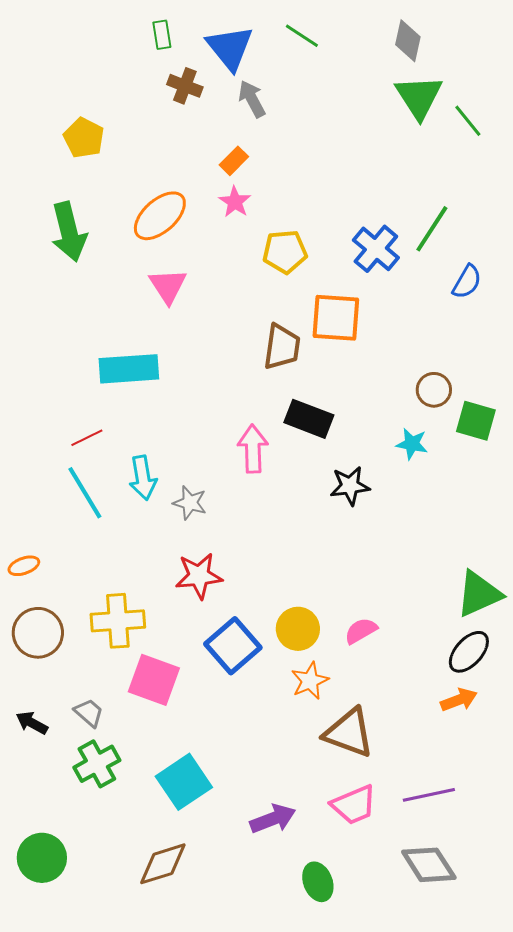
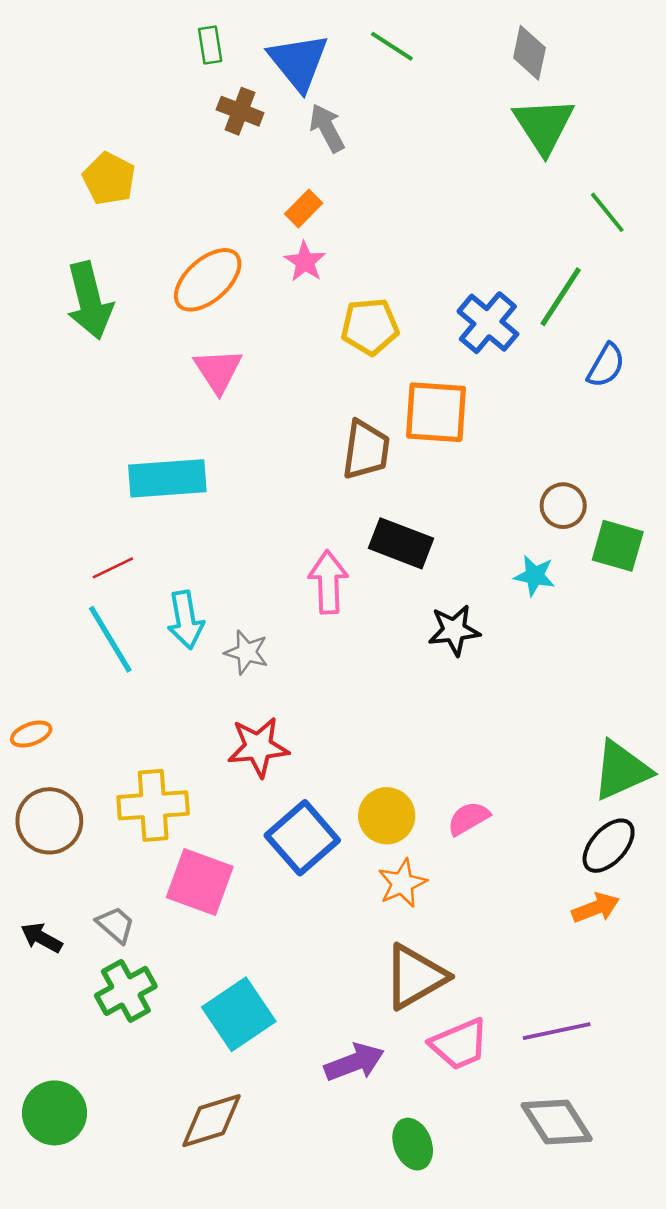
green line: (468, 121) -> (607, 212), moved
brown triangle: (349, 733) -> (415, 977), moved, turned -50

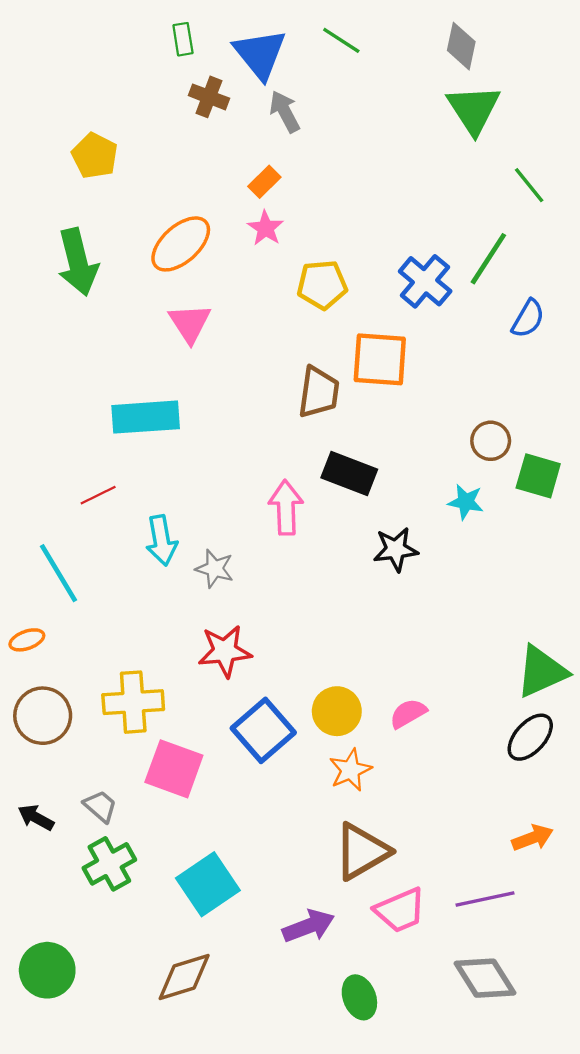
cyan line: (110, 639) -> (59, 573), moved
orange arrow: (596, 908) -> (532, 838), moved

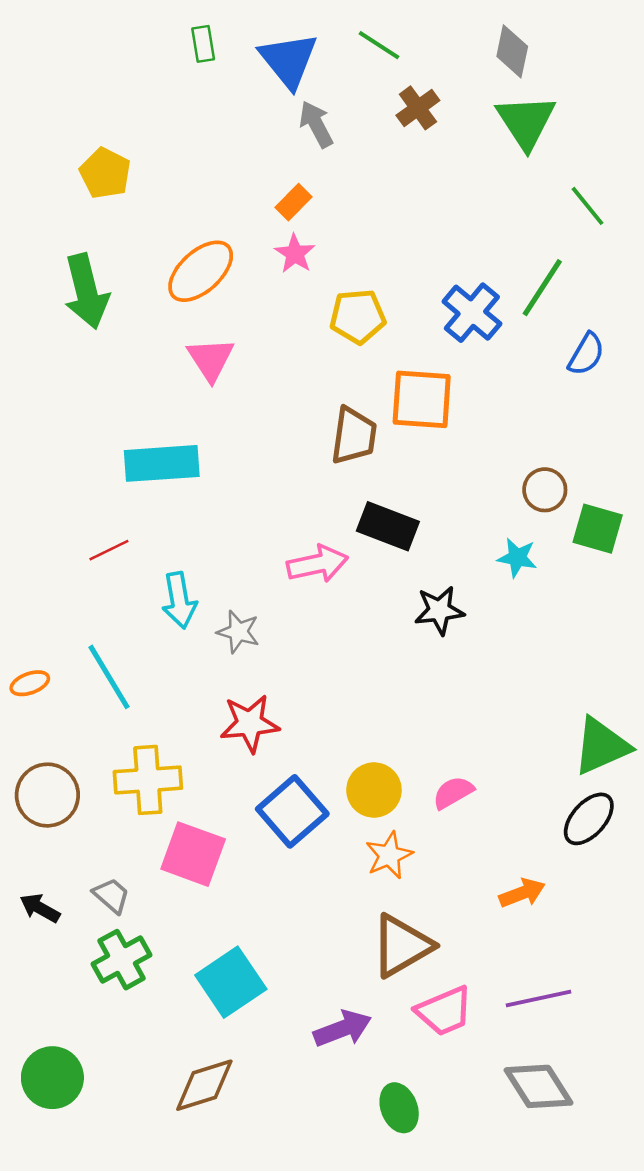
brown cross: (209, 97) -> (418, 108), moved, turned 33
pink arrow: (286, 508) -> (317, 564), turned 80
cyan line: (59, 573) -> (109, 677), moved
orange ellipse: (27, 640) -> (30, 683), moved
orange arrow: (532, 838) -> (522, 893), moved

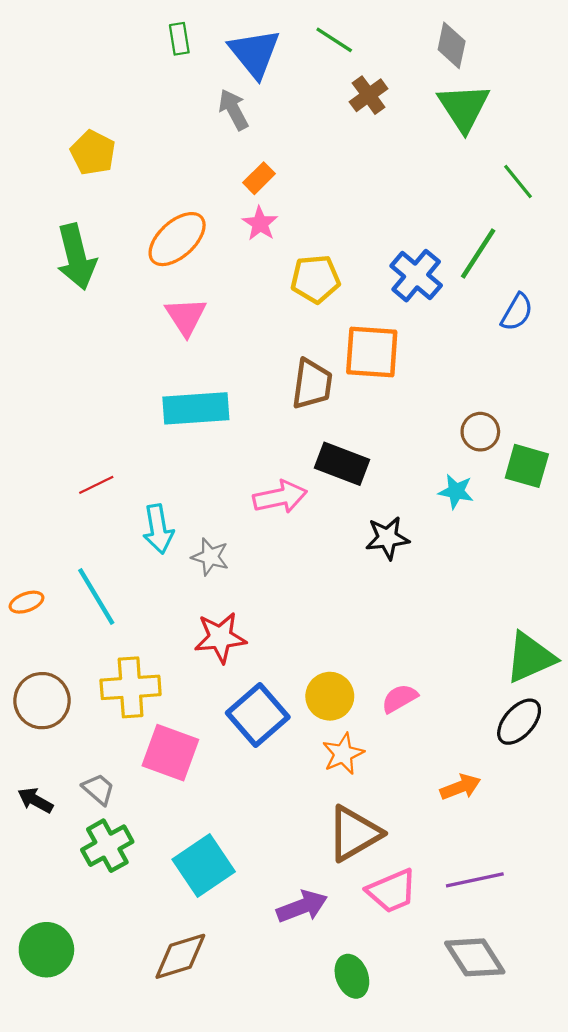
gray arrow: (316, 124) -> (233, 110), moved
cyan rectangle: (162, 463) -> (196, 408), moved

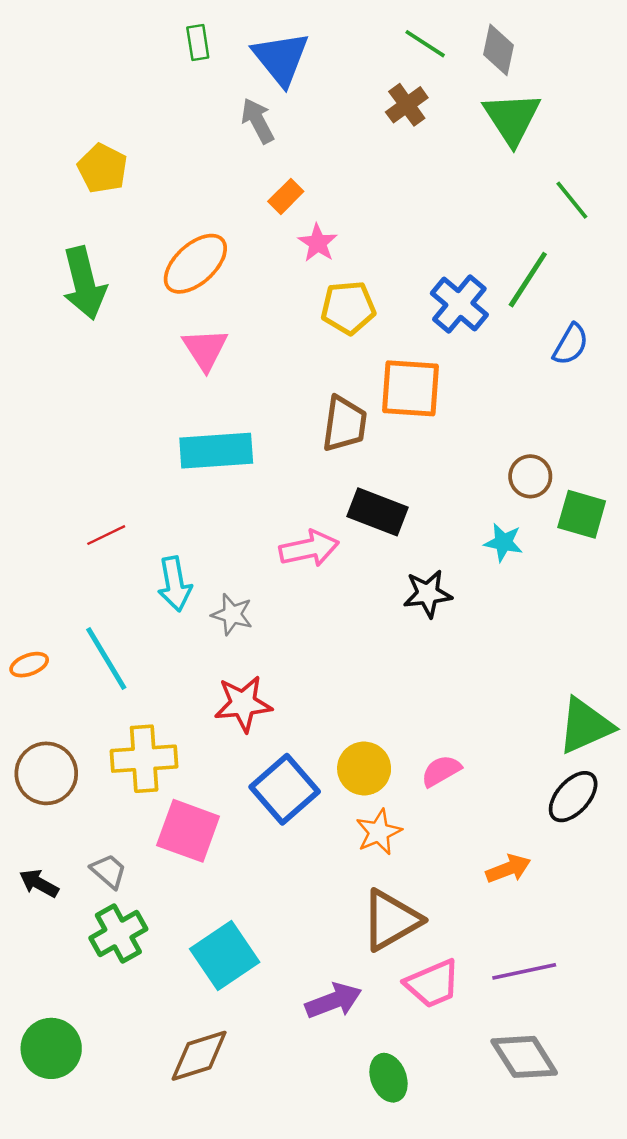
green line: (334, 40) -> (425, 44), moved
pink star: (260, 224) -> (318, 243), moved

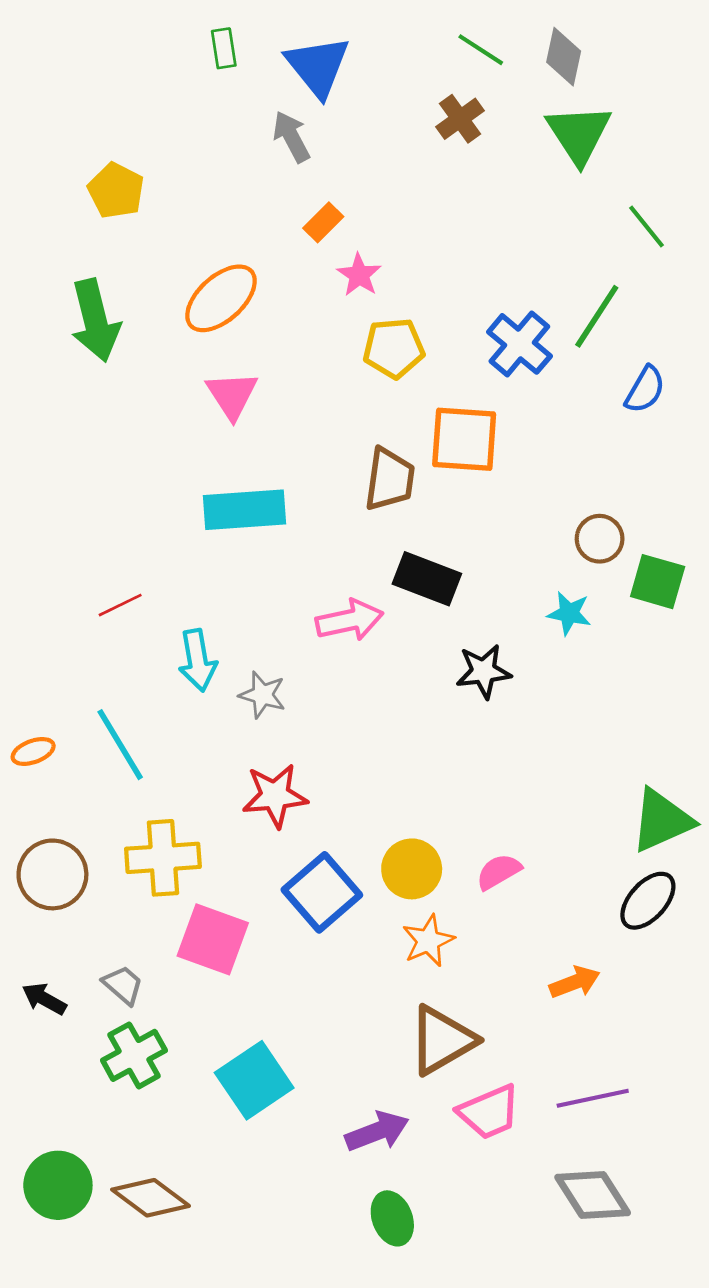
brown diamond: (199, 1056) -> (151, 1198), moved, turned 54
green ellipse: (389, 1078) -> (392, 1218), moved

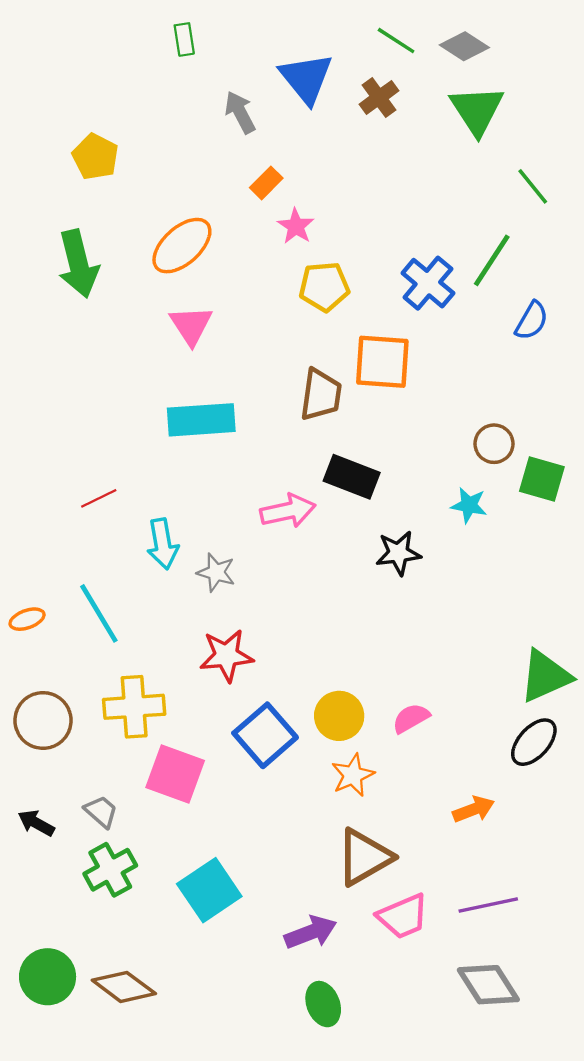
gray diamond: (564, 57) -> (464, 46), turned -69
blue triangle: (318, 66) -> (306, 78), moved

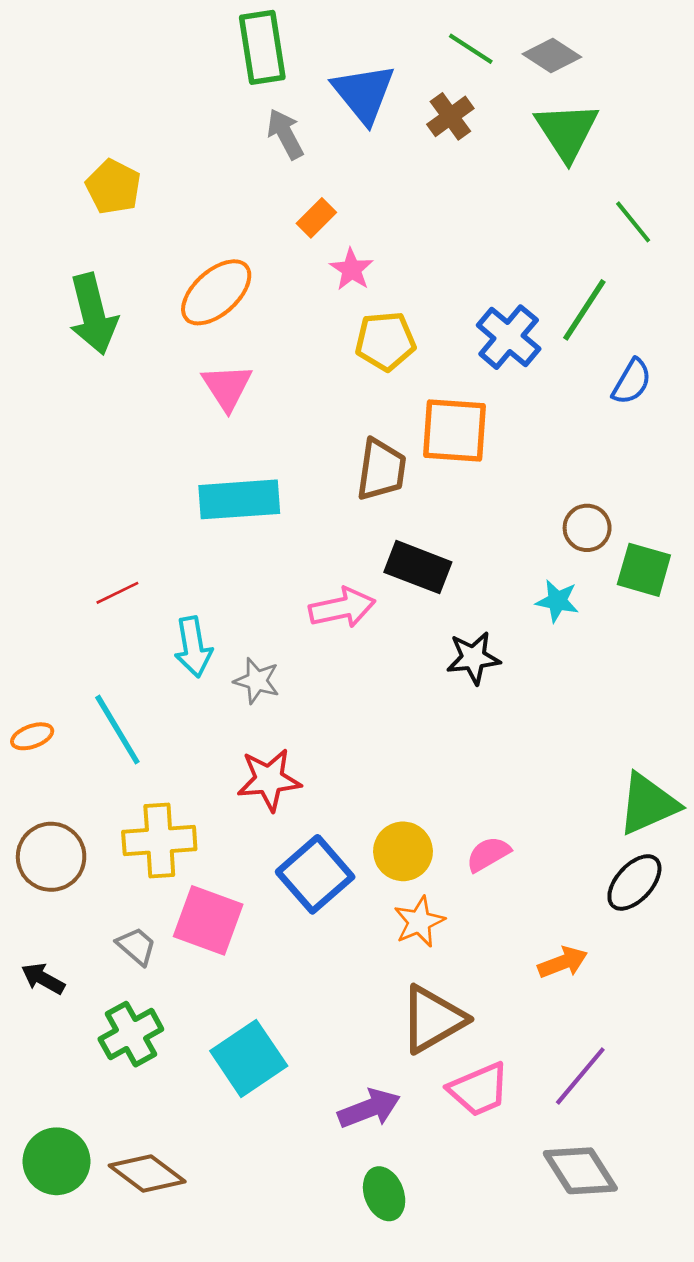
green rectangle: (184, 39) -> (262, 47), moved, size x1.8
gray trapezoid: (101, 812) -> (136, 946), moved
purple line: (488, 905) -> (580, 1076), turned -38

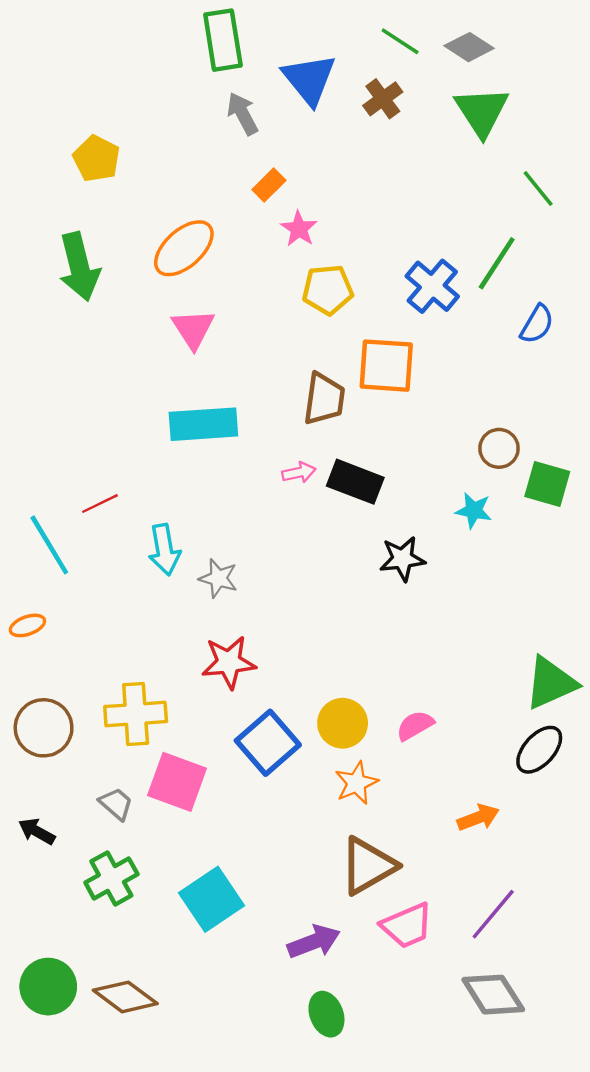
pink arrow: (342, 608) -> (299, 473), moved, size x0.6
cyan line: (117, 730) -> (49, 545), moved

